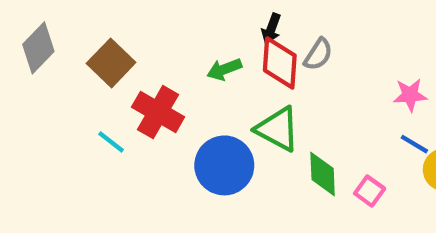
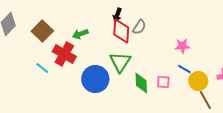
green arrow: (224, 69) -> (80, 34), moved
green triangle: (278, 129) -> (120, 62), turned 35
pink square: (370, 191) -> (163, 82), moved, turned -32

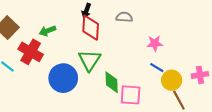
gray semicircle: (139, 27) -> (124, 17), moved, turned -119
pink square: (163, 82) -> (131, 95), moved, size x1.5

